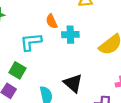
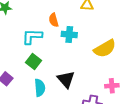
green square: (17, 70) -> (33, 62), moved

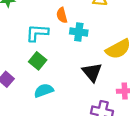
black triangle: (66, 79) -> (92, 72), moved
cyan semicircle: (40, 88) -> (44, 91), turned -108

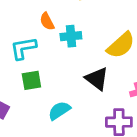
green square: (38, 61) -> (31, 80), turned -36
cyan semicircle: (44, 91) -> (59, 111), moved

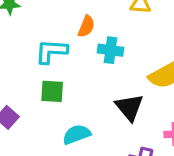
orange semicircle: (47, 21) -> (86, 26), turned -144

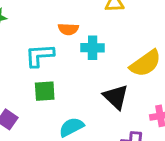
orange semicircle: (86, 26) -> (68, 29), turned 78

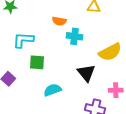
cyan L-shape: (40, 55) -> (23, 40), moved

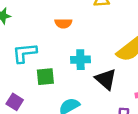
cyan cross: (75, 36) -> (80, 60), moved

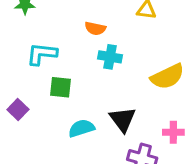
cyan cross: (80, 60) -> (110, 57), moved
black triangle: (106, 79) -> (123, 119), moved

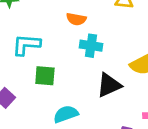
black triangle: (123, 119) -> (109, 85), moved, turned 44

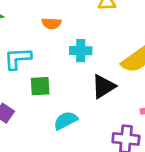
orange semicircle: (76, 19) -> (51, 23), moved

